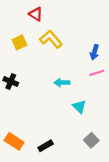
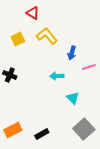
blue arrow: (95, 52) -> (72, 53), moved
gray square: (91, 140) -> (84, 129), size x1.5
orange rectangle: (14, 141) -> (13, 130), turned -60

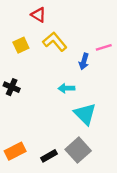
pink line: (89, 67) -> (104, 47), moved
cyan triangle: (73, 98) -> (85, 114), size x1.5
gray square: (84, 129) -> (78, 150), moved

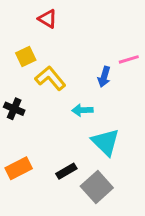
yellow L-shape: (55, 42) -> (50, 78), moved
orange rectangle: (15, 151) -> (19, 168), moved
black rectangle: (49, 156) -> (66, 171), moved

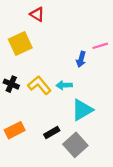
yellow square: (26, 57) -> (20, 44), size x1.5
yellow L-shape: (50, 78) -> (39, 85), moved
cyan triangle: (106, 142) -> (82, 110), turned 45

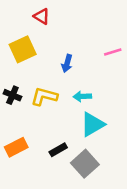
blue arrow: (81, 59) -> (67, 63), moved
yellow L-shape: (39, 85) -> (44, 96), turned -35
cyan arrow: (64, 85) -> (82, 96), moved

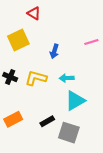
gray square: (85, 164) -> (69, 133), turned -30

